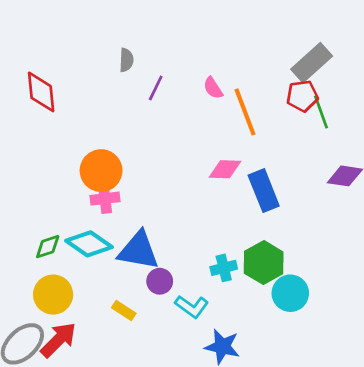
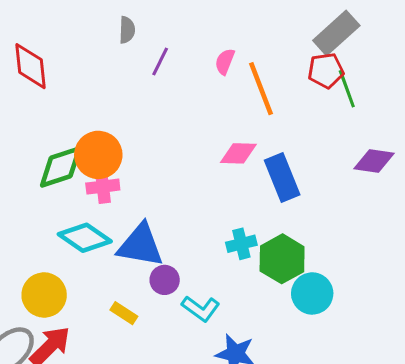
pink semicircle: (213, 88) -> (225, 62), turned 55
green diamond: (48, 247) -> (61, 167), moved, size x1.6
cyan cross: (224, 268) -> (241, 244), moved

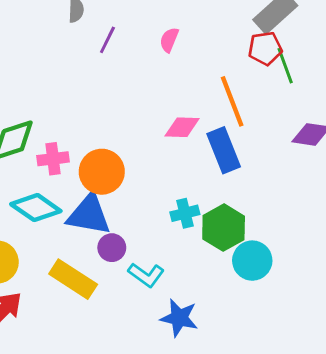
orange line: (261, 89) -> (232, 101), moved
orange circle: (98, 155) -> (102, 172), moved
yellow rectangle: (124, 313) -> (73, 279), size x1.8

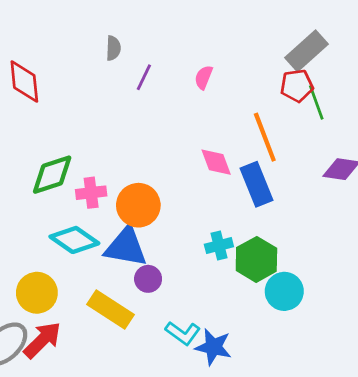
pink diamond: (182, 127) -> (216, 162), turned 68
cyan L-shape: (146, 275) -> (183, 333), moved

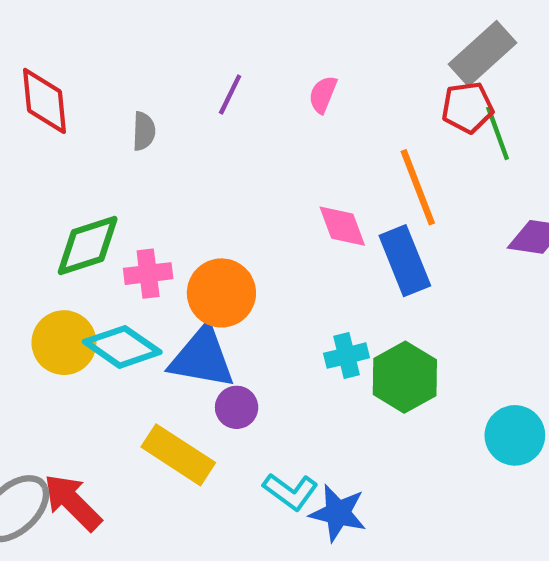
gray semicircle: (113, 48) -> (144, 131), moved
cyan circle: (284, 291) -> (515, 435), moved
yellow circle: (37, 293) -> (64, 343), moved
red arrow: (42, 340) -> (73, 502), turned -90

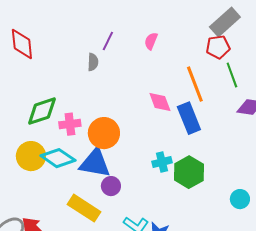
gray semicircle: (144, 131) -> (93, 62), moved
green line: (498, 133) -> (232, 75), moved
cyan circle: (515, 435) -> (240, 199), size x0.7

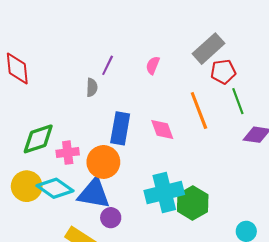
gray rectangle: (225, 22) -> (208, 49), moved
blue rectangle: (189, 118) -> (120, 128), moved, turned 32
cyan cross: (162, 162) -> (164, 192), size x1.8

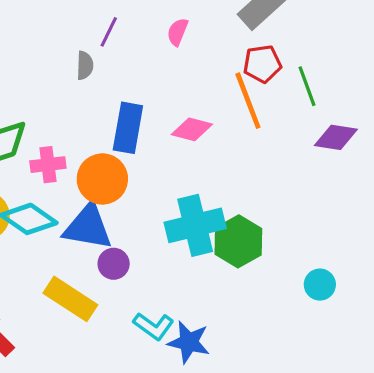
red pentagon: (223, 72) -> (262, 64), moved
pink diamond: (162, 129) -> (192, 129), turned -55

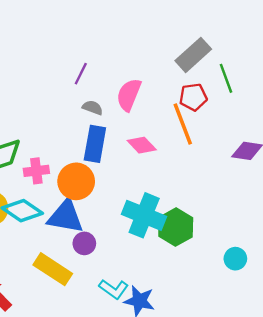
pink semicircle: (178, 32) -> (129, 95), moved, size x1.6
gray semicircle: (85, 65) -> (93, 108), moved, turned -72
green line: (307, 86) -> (226, 78), moved
pink diamond: (192, 129) -> (142, 145), turned 32
cyan cross: (195, 225) -> (144, 215), turned 36

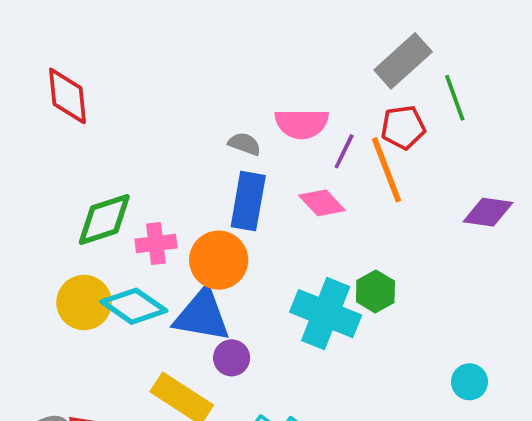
purple line: (81, 74) -> (344, 151), moved
pink semicircle: (129, 95) -> (302, 124), turned -112
green hexagon: (176, 227) -> (375, 291), moved, size x0.7

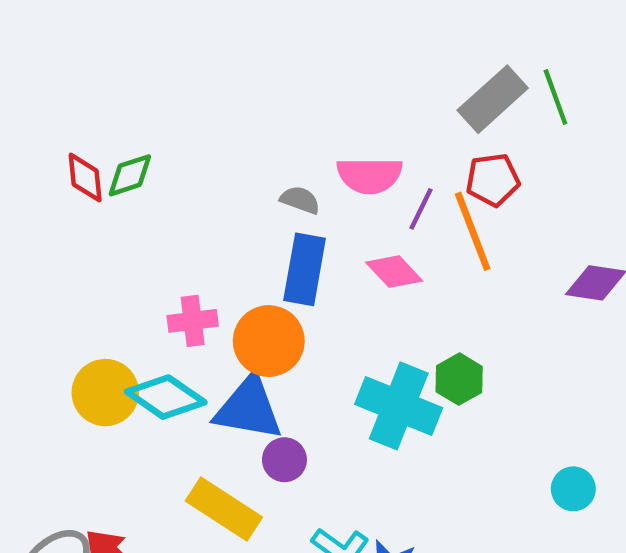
red diamond: (67, 96) -> (85, 178), moved, size x0.7
green line: (455, 98) -> (555, 97), moved
green diamond: (104, 220) -> (130, 175), moved, size x0.7

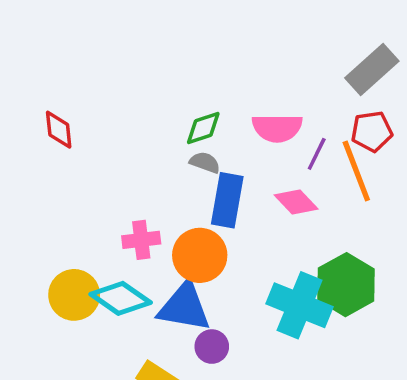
green diamond: (130, 175) -> (203, 128), moved
gray semicircle: (300, 200) -> (205, 162), moved
green hexagon: (459, 379) -> (346, 285), size x1.6

